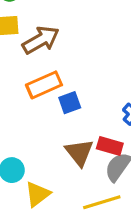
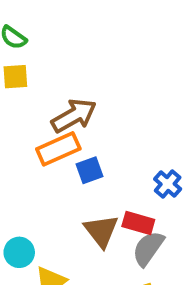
brown arrow: (41, 40) -> (74, 116), moved

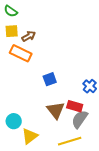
brown arrow: (74, 116) -> (29, 36), moved, size x0.6
orange rectangle: (58, 149) -> (21, 53), moved, turned 50

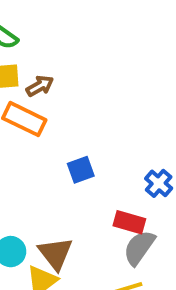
brown triangle: (56, 110) -> (55, 253), moved

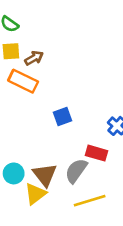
gray semicircle: (139, 248) -> (76, 171), moved

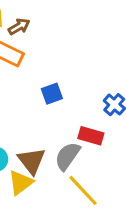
yellow line: (90, 201) -> (83, 190), turned 64

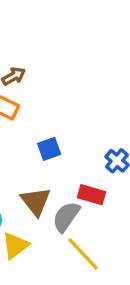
brown triangle: (32, 161) -> (36, 201), moved

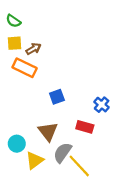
gray semicircle: (66, 217) -> (62, 153), moved

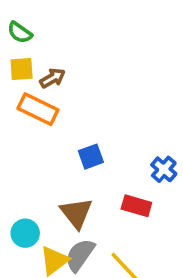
gray semicircle: (62, 153) -> (80, 255), moved

